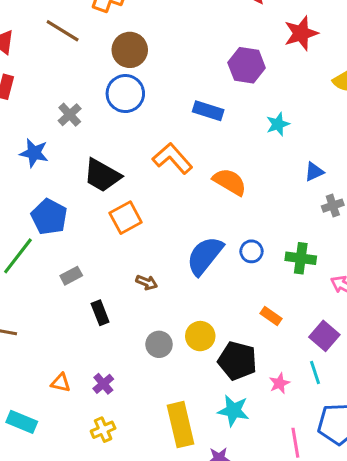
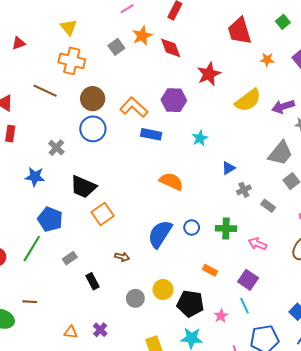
orange L-shape: (172, 158) -> (134, 107), moved

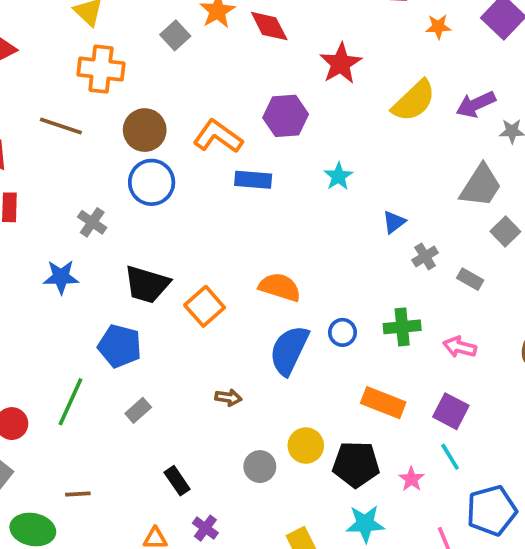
orange semicircle: (171, 181) -> (280, 287), moved
orange square: (103, 214) -> (205, 306), moved
blue pentagon: (50, 219) -> (120, 346), moved
orange rectangle: (210, 270) -> (383, 403), size x1.6
black rectangle: (93, 281) -> (177, 481), moved

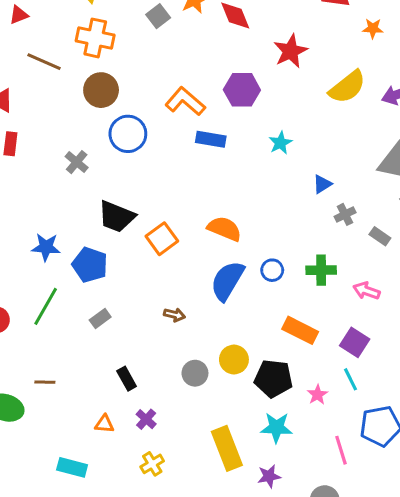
brown line: (61, 126) -> (44, 62), moved
brown circle: (145, 130) -> (101, 90), moved
blue star: (61, 277) -> (46, 247), moved

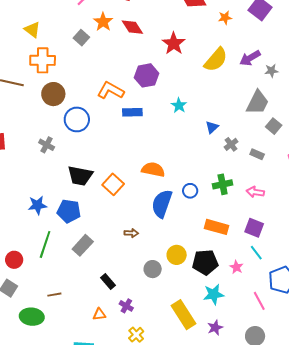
gray rectangle: (100, 318) -> (83, 245), size x1.5

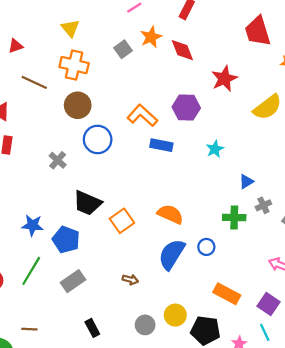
green cross: (223, 184) -> (234, 218), moved

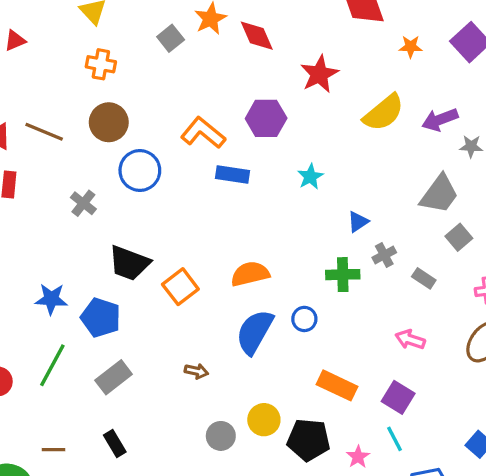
orange cross: (74, 65) -> (101, 64), size x0.7
brown line: (34, 82) -> (44, 132), moved
orange semicircle: (170, 214) -> (250, 274), turned -35
black rectangle: (92, 328) -> (115, 443), moved

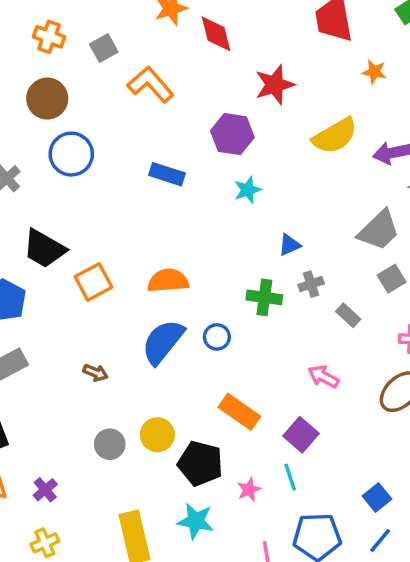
gray square: (171, 38) -> (104, 48), moved
purple hexagon: (266, 118) -> (232, 134), moved
orange L-shape: (203, 133) -> (151, 85), moved

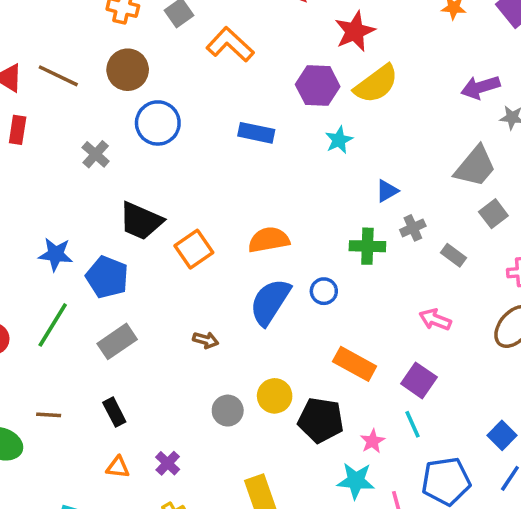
yellow semicircle: (335, 136) -> (376, 84), moved
cyan star: (196, 521) -> (356, 481), moved

